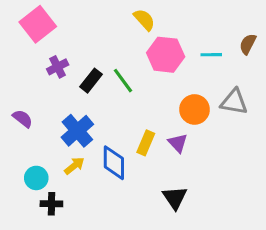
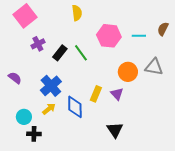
yellow semicircle: (144, 20) -> (77, 13), moved, turned 35

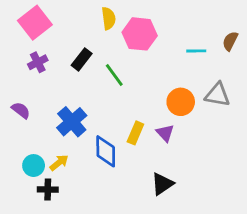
pink hexagon: (109, 36) -> (140, 34), moved
purple cross: (38, 44) -> (38, 62), moved
black rectangle: (60, 53) -> (82, 59), moved
yellow arrow: (49, 109) -> (59, 163), moved
black triangle: (115, 130) -> (162, 184), turned 30

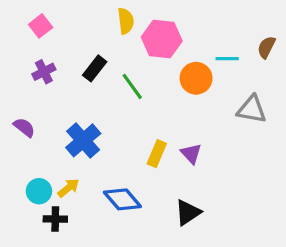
pink square: (35, 23) -> (41, 26), size x0.6
orange circle: (181, 102) -> (196, 78), moved
blue diamond: (106, 151) -> (122, 199), moved, turned -40

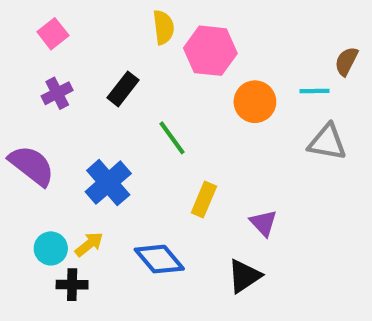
cyan line: (227, 59) -> (315, 91), moved
green line: (132, 86) -> (172, 138), moved
purple semicircle: (24, 127) -> (32, 166), size x1.6
purple triangle: (191, 154) -> (263, 223), moved

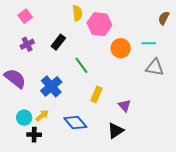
brown semicircle: (346, 61) -> (164, 18), moved

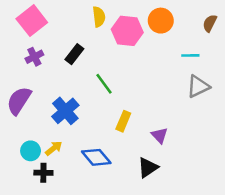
pink square: (25, 16) -> (32, 21), size x1.6
orange circle: (121, 48) -> (161, 21), moved
gray triangle: (155, 67) -> (198, 86), turned -36
purple semicircle: (15, 78) -> (19, 101), turned -95

